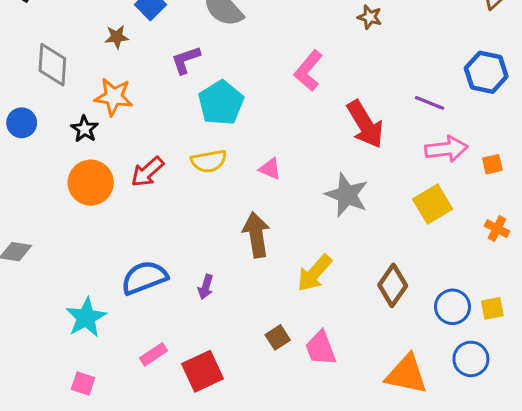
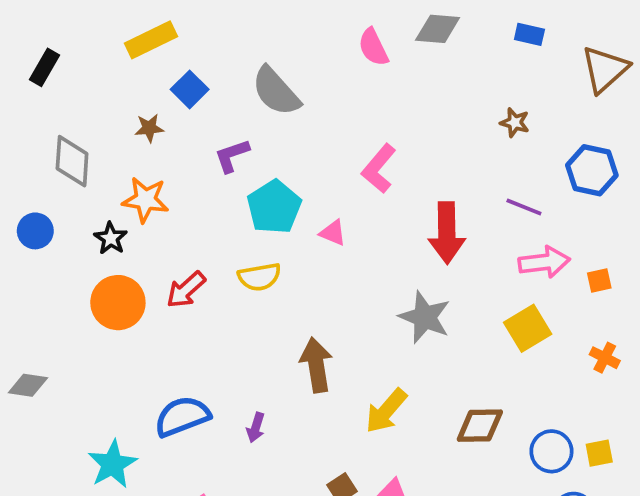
brown star: (370, 17) -> (515, 123), moved
red arrow: (365, 124) -> (447, 233), turned 30
pink triangle: (270, 169) -> (333, 233), moved
brown diamond: (393, 285) -> (480, 426), turned 54

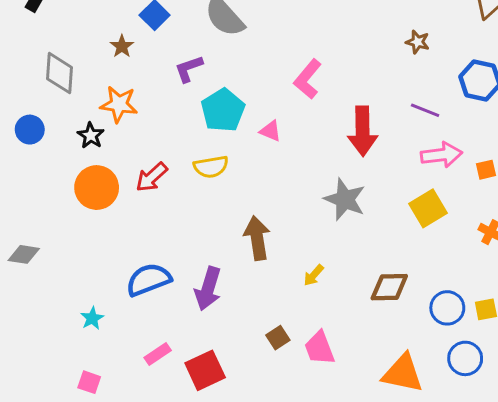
brown star: (149, 128) -> (122, 46), turned -30
yellow arrow: (386, 411) -> (314, 275), size x0.6
purple arrow: (256, 427) -> (208, 289), size x1.8
cyan star: (112, 464) -> (92, 318), size x0.6

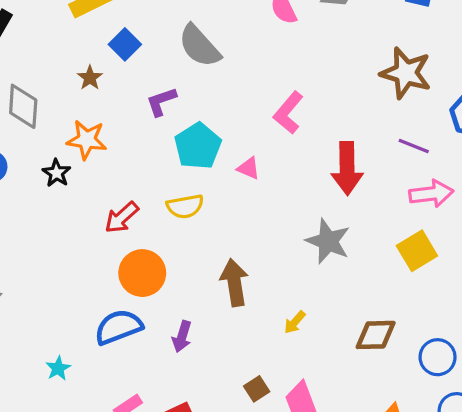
brown star: (418, 42) -> (406, 73), size x2.0
orange circle: (97, 188) -> (142, 273), moved
purple arrow: (208, 289) -> (182, 337), size x0.7

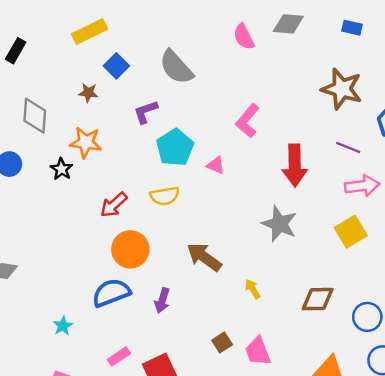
brown star: (90, 78) -> (88, 93), turned -30
brown arrow: (234, 283) -> (204, 257), turned -45
yellow arrow: (295, 322) -> (253, 289), turned 108

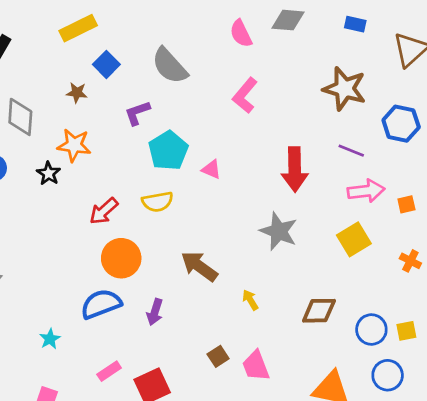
pink L-shape: (248, 121) -> (245, 95), moved

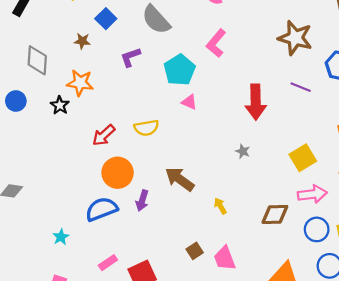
cyan pentagon: (168, 151) -> (180, 70), moved
pink arrow: (366, 191) -> (312, 194), moved
gray star: (279, 231) -> (243, 151), size x0.5
purple arrow: (155, 312) -> (142, 201), moved

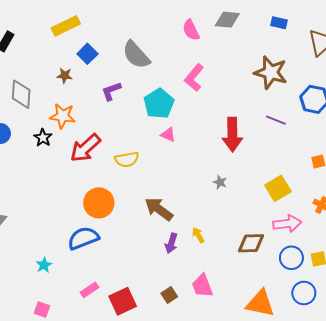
red arrow: (104, 135) -> (85, 148), moved, size x1.4
purple arrow: (142, 201) -> (171, 243), moved
brown square: (195, 251) -> (169, 295), moved

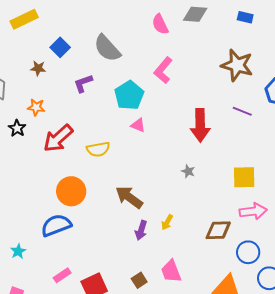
yellow rectangle: (66, 26) -> (24, 19), moved
orange star: (63, 116) -> (36, 107), size x0.7
yellow square: (278, 188) -> (244, 177), turned 30
yellow arrow: (198, 235) -> (167, 222), turned -119
blue circle: (291, 258) -> (248, 252), moved

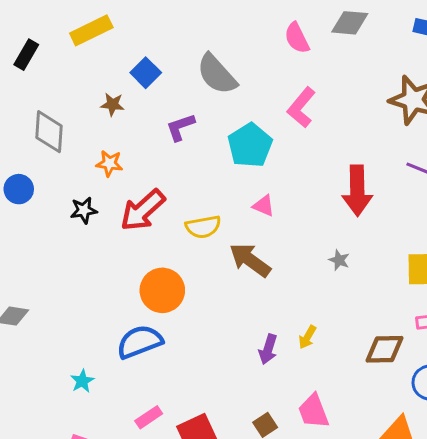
pink triangle: (138, 125) -> (264, 206), moved
black star: (17, 128) -> (84, 210), moved, turned 30
brown arrow: (129, 197) -> (250, 260), moved

